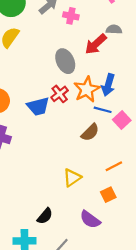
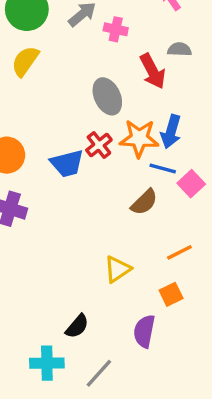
red arrow: (96, 44) -> (153, 71), turned -75
orange star: (87, 89) -> (139, 138), turned 30
purple semicircle: (90, 219) -> (144, 331), turned 65

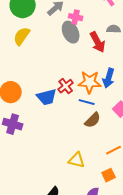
gray ellipse: (107, 96) -> (71, 32), moved
blue line: (163, 169) -> (87, 102), moved
yellow triangle: (117, 269) -> (77, 160), turned 48

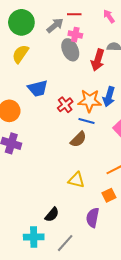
red arrow: (98, 42) -> (98, 60), turned 45
blue trapezoid: (47, 97) -> (38, 88), moved
brown semicircle: (93, 120) -> (78, 139), moved

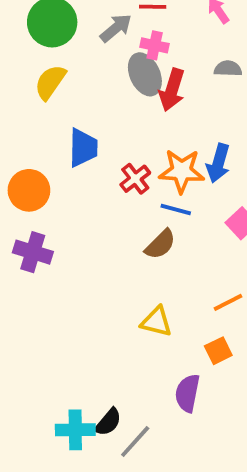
red arrow: (98, 60) -> (172, 90), moved
blue trapezoid: (38, 88) -> (83, 148), turned -75
black semicircle: (52, 215) -> (108, 422), moved

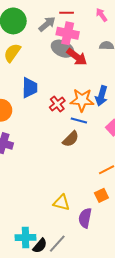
pink cross: (155, 45) -> (68, 33), size x1.5
gray ellipse: (145, 74) -> (62, 49), turned -40
red arrow: (172, 90) -> (77, 57), turned -70
yellow triangle: (156, 322) -> (61, 203), moved
black semicircle: (108, 422) -> (40, 246), moved

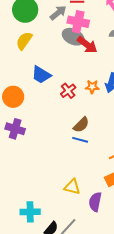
blue trapezoid: (30, 88) -> (41, 75), turned 120
orange star: (82, 100) -> (92, 87), size x0.6
blue line: (79, 120) -> (80, 140), moved
cyan cross: (26, 237) -> (30, 212), moved

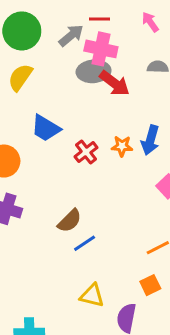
gray ellipse: (73, 37) -> (94, 71), turned -30
brown semicircle: (81, 125) -> (70, 221), moved
blue line: (80, 140) -> (85, 243), moved, turned -49

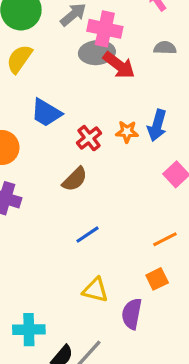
brown semicircle: (70, 221) -> (75, 179), moved

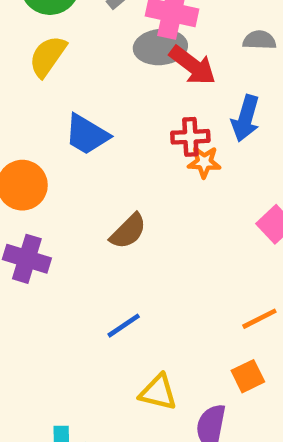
blue arrow: (157, 125) -> (246, 118), moved
red cross: (89, 138) -> (190, 137), moved, turned 35
blue line: (87, 235) -> (124, 326), moved

